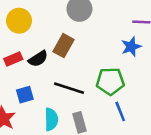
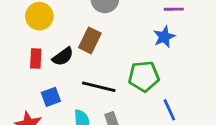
red rectangle: (13, 59) -> (36, 59), turned -60
blue line: (120, 111) -> (169, 110), moved

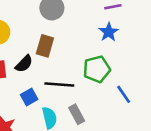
blue square: (51, 97) -> (29, 97), moved

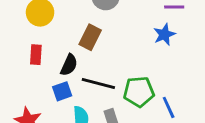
black semicircle: (24, 64) -> (69, 65), moved, turned -30
green pentagon: (97, 69) -> (139, 92), moved

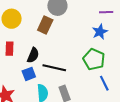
brown rectangle: (90, 37) -> (45, 25), moved
green pentagon: (139, 92) -> (94, 59), moved, turned 30

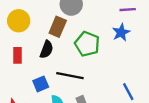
black semicircle: (33, 55) -> (47, 49), moved
green pentagon: (94, 59) -> (87, 44), moved

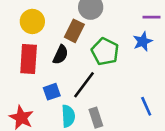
red rectangle: (17, 55) -> (29, 59), size x1.6
black line: (70, 76) -> (84, 85), turned -68

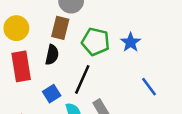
blue star: (143, 42) -> (131, 42), moved

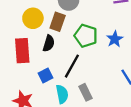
yellow circle: (16, 28) -> (33, 18), moved

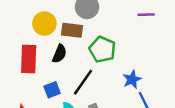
brown rectangle: (58, 22) -> (72, 30), turned 72
blue star: (115, 39) -> (132, 79), moved

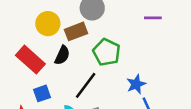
brown rectangle: (72, 30) -> (76, 31), turned -30
red rectangle: (29, 59) -> (30, 60), turned -52
blue square: (52, 90) -> (42, 93), moved

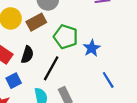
black semicircle: (62, 55) -> (27, 55), moved
blue star: (136, 84) -> (92, 48), moved

